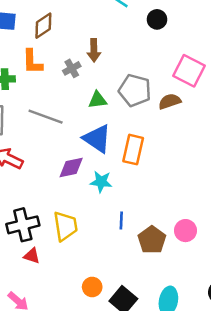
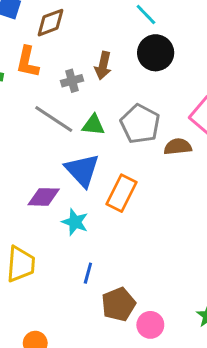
black circle: (157, 19) -> (156, 53), moved, size x1.5
gray line: (46, 117) -> (54, 119), moved
pink circle: (185, 231) -> (150, 325), moved

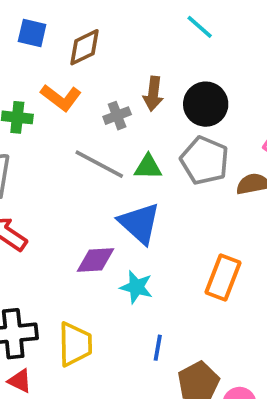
black circle: (156, 53) -> (206, 104), moved
orange L-shape: (28, 62) -> (61, 98), turned -60
orange rectangle: (122, 193) -> (223, 277), moved

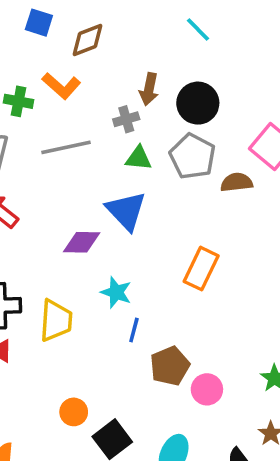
gray cross: (117, 116) -> (126, 119), moved
gray line: (99, 164) -> (66, 147), moved, turned -45
cyan star: (136, 287) -> (116, 292), moved

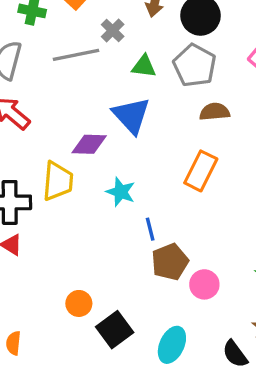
gray cross: (126, 119) -> (113, 30), moved, turned -30
brown semicircle: (237, 182) -> (215, 112), moved
yellow trapezoid: (56, 320) -> (58, 181), moved
blue line: (134, 330) -> (150, 229), moved, turned -30

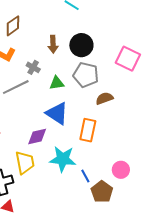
orange rectangle: (201, 171) -> (88, 130), moved
cyan star: (121, 192) -> (63, 159), size x1.5
pink circle: (204, 284) -> (121, 170), moved

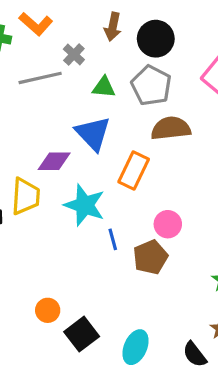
brown semicircle: (104, 98) -> (171, 128), size x1.4
pink circle: (121, 170) -> (168, 224), moved
brown pentagon: (102, 192) -> (150, 257), moved

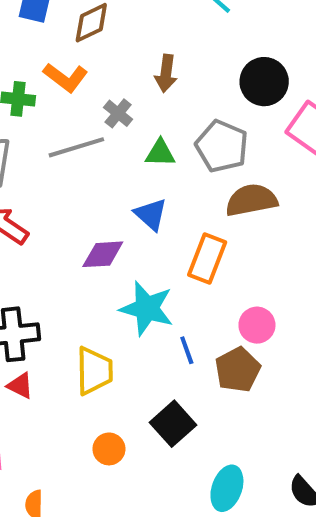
black circle: (156, 39) -> (264, 82), moved
blue triangle: (93, 133) -> (151, 214), size x0.7
yellow trapezoid: (26, 196) -> (94, 371), moved
black square: (82, 334) -> (173, 424), moved

